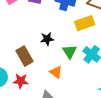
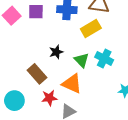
orange triangle: (56, 72) -> (72, 84), size x1.5
red star: (21, 81) -> (49, 98), moved

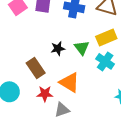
yellow rectangle: (91, 28) -> (106, 37), moved
green triangle: (82, 60) -> (82, 48), moved

